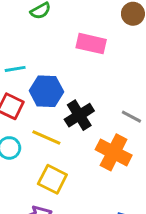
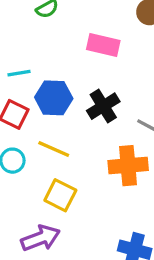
black cross: (79, 115) -> (103, 106), moved
orange cross: (114, 152) -> (128, 166), turned -32

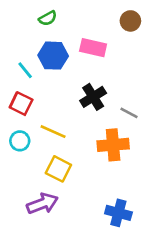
cyan line: (19, 73) -> (25, 70), turned 60
blue hexagon: (54, 98) -> (53, 56), moved

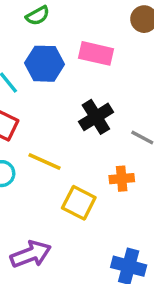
orange cross: (113, 145) -> (122, 179), size x0.6
yellow square: (58, 169) -> (79, 203), moved

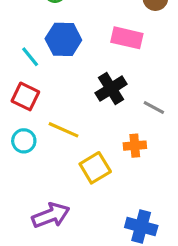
pink rectangle: (96, 53) -> (127, 38), moved
yellow square: (79, 203) -> (95, 168), turned 32

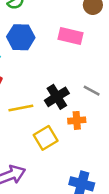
black cross: (111, 89) -> (57, 97), moved
yellow line: (63, 130) -> (21, 108), turned -35

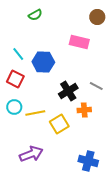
blue hexagon: (21, 37) -> (43, 62), moved
yellow line: (21, 108) -> (35, 113), moved

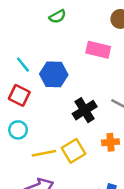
green semicircle: (35, 15) -> (57, 16), moved
orange cross: (84, 110) -> (110, 142), moved
yellow line: (35, 113) -> (44, 153), moved

